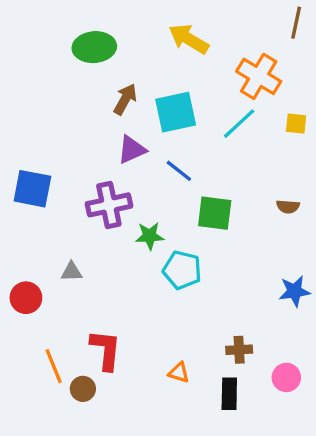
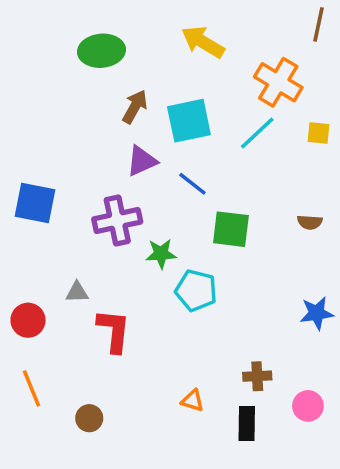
red L-shape: (106, 350) -> (114, 331), moved
orange line: (54, 366) -> (32, 388), moved

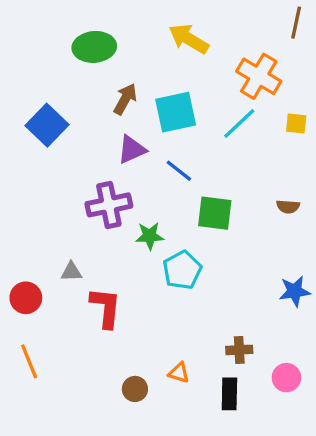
blue square: (35, 203) -> (47, 125), moved, turned 33
cyan pentagon: (196, 290) -> (182, 270), turned 30
brown circle: (89, 418) -> (135, 389), moved

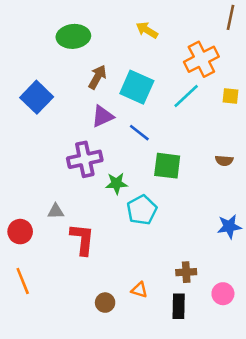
yellow arrow: (189, 39) -> (147, 30), size x0.7
orange cross: (259, 76) -> (201, 59), turned 32
cyan square: (176, 112) -> (137, 87), turned 36

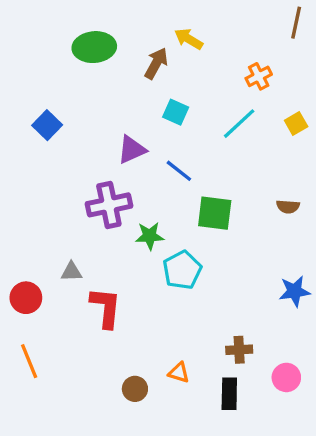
orange cross: (201, 59) -> (259, 76), size x0.6
brown arrow: (97, 77) -> (156, 63), moved
cyan square: (137, 87) -> (176, 112), size x0.6
yellow square: (231, 96) -> (296, 124), turned -36
blue square: (37, 97) -> (47, 125), size x0.7

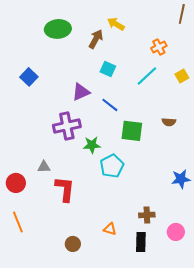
brown semicircle: (288, 207) -> (169, 122), moved
brown circle: (135, 389) -> (73, 244), moved

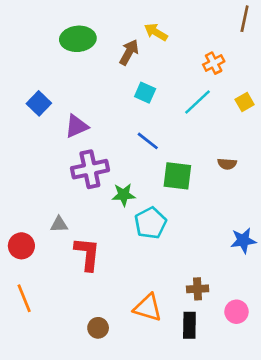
purple triangle: (81, 92) -> (77, 126), moved
orange triangle: (110, 229) -> (148, 308), size x1.6

